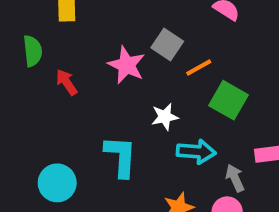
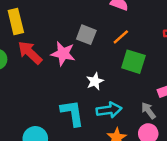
orange line: (199, 68) -> (121, 37), moved
red arrow: (67, 82) -> (30, 53), moved, size x1.5
cyan arrow: (196, 152) -> (109, 110), moved

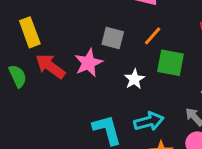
pink star: (63, 54) -> (88, 63), turned -30
white star: (95, 81) -> (134, 79), moved

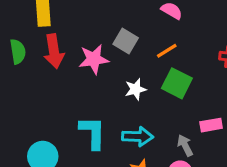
red arrow: (50, 66) -> (54, 51), turned -152

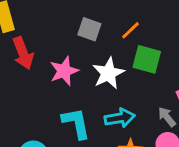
pink star: (94, 59) -> (64, 71), moved
white star: (135, 89) -> (108, 73), size x1.5

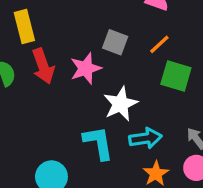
pink star: (64, 71) -> (86, 68), moved
white star: (108, 73) -> (121, 104), moved

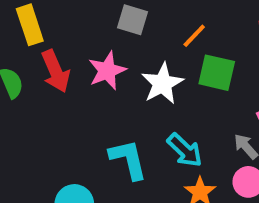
gray square: (115, 42) -> (133, 20), moved
white star: (121, 104) -> (162, 84), moved
cyan arrow: (145, 138) -> (185, 150), turned 56

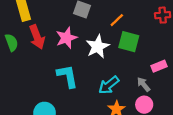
cyan arrow: (185, 150) -> (109, 85), turned 95
cyan L-shape: (128, 159) -> (67, 76), moved

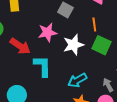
orange line: (117, 20) -> (94, 24), turned -64
red arrow: (37, 37) -> (20, 46), moved, turned -45

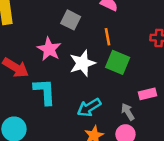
pink star: (47, 32) -> (49, 49), turned -30

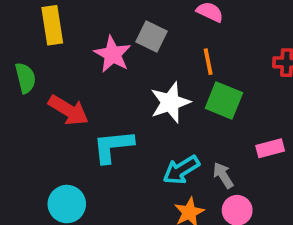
pink star: (49, 49) -> (113, 54), moved
cyan L-shape: (45, 92) -> (113, 146), turned -92
gray arrow: (128, 112) -> (223, 175), moved

